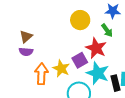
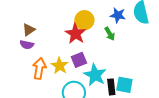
red star: (96, 48) -> (76, 34), moved

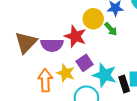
yellow circle: (84, 20) -> (93, 19), moved
brown triangle: (29, 30) -> (26, 42), size x1.6
purple semicircle: (27, 45) -> (52, 45), moved, size x1.5

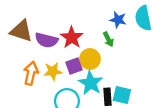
yellow circle: (93, 19) -> (90, 59), moved
brown triangle: (26, 42) -> (21, 31), turned 50
yellow star: (66, 73) -> (53, 71), turned 30

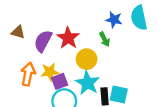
brown triangle: (21, 31) -> (18, 32), size x0.6
purple semicircle: (46, 40) -> (43, 41), turned 105
purple square: (74, 66) -> (60, 81), moved

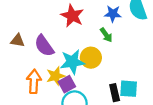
red star: (68, 38) -> (72, 16), moved
purple semicircle: (43, 41) -> (44, 46), turned -55
cyan star: (88, 83) -> (72, 62), moved, turned -30

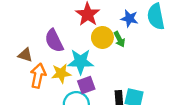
brown triangle: (18, 41) -> (25, 55), moved
yellow circle: (91, 58) -> (102, 37), moved
purple square: (67, 84) -> (86, 85), moved

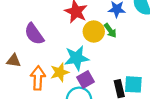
purple semicircle: (54, 41) -> (34, 34), moved
brown triangle: (25, 55) -> (14, 61), moved

